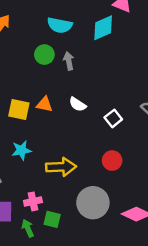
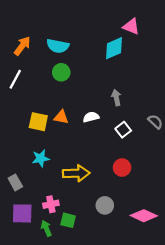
cyan semicircle: (60, 25) -> (58, 46), moved
gray arrow: (69, 61) -> (116, 98), moved
white semicircle: (78, 104) -> (91, 117), turned 133
gray circle: (93, 203) -> (105, 205), size x0.6

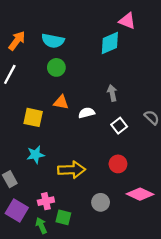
orange triangle: (61, 117) -> (61, 102), moved
purple square: (22, 213) -> (17, 210), turned 30
pink diamond: (144, 216) -> (140, 194), moved

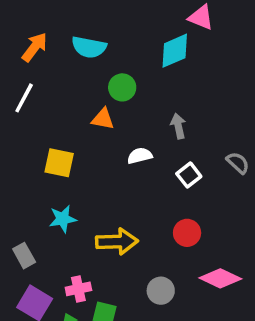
green circle: (56, 67) -> (122, 87), moved
orange triangle: (61, 102) -> (103, 119), moved

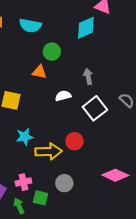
white square: (189, 175) -> (95, 108), size x1.5
cyan star: (63, 219) -> (25, 137), moved
red circle: (187, 233) -> (75, 141), moved
gray circle: (161, 291) -> (64, 183), moved

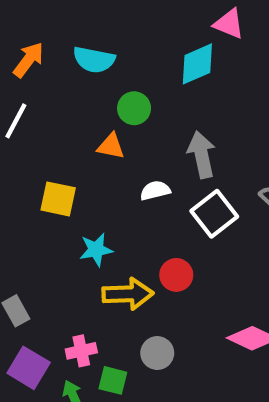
gray arrow: (88, 77) -> (202, 155), size x1.5
cyan star: (25, 137) -> (96, 250), moved

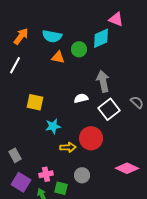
green circle: (134, 108) -> (79, 49), moved
orange triangle: (111, 146) -> (58, 57), moved
red circle: (176, 275) -> (91, 138), size x1.5
yellow arrow: (128, 294) -> (68, 147), size x0.7

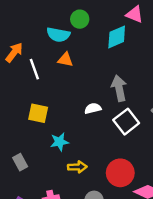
orange arrow: (21, 36) -> (14, 52), moved
green circle: (79, 49) -> (80, 19), moved
white line: (15, 65) -> (34, 69), moved, turned -48
red circle: (91, 138) -> (120, 173), moved
gray rectangle: (15, 155) -> (20, 162), moved

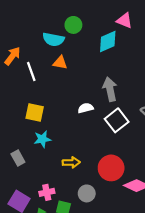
cyan star: (59, 142) -> (42, 139), moved

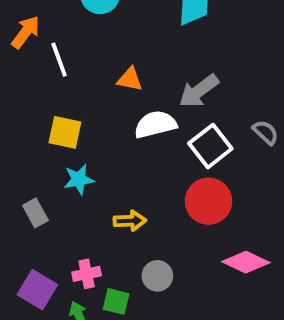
orange triangle: (60, 63) -> (130, 79), moved
gray arrow: (110, 89) -> (199, 91), turned -115
white semicircle: (86, 108) -> (155, 124), size x1.5
red circle: (111, 168) -> (208, 201), moved

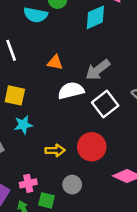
red circle: (208, 201) -> (92, 147), moved

